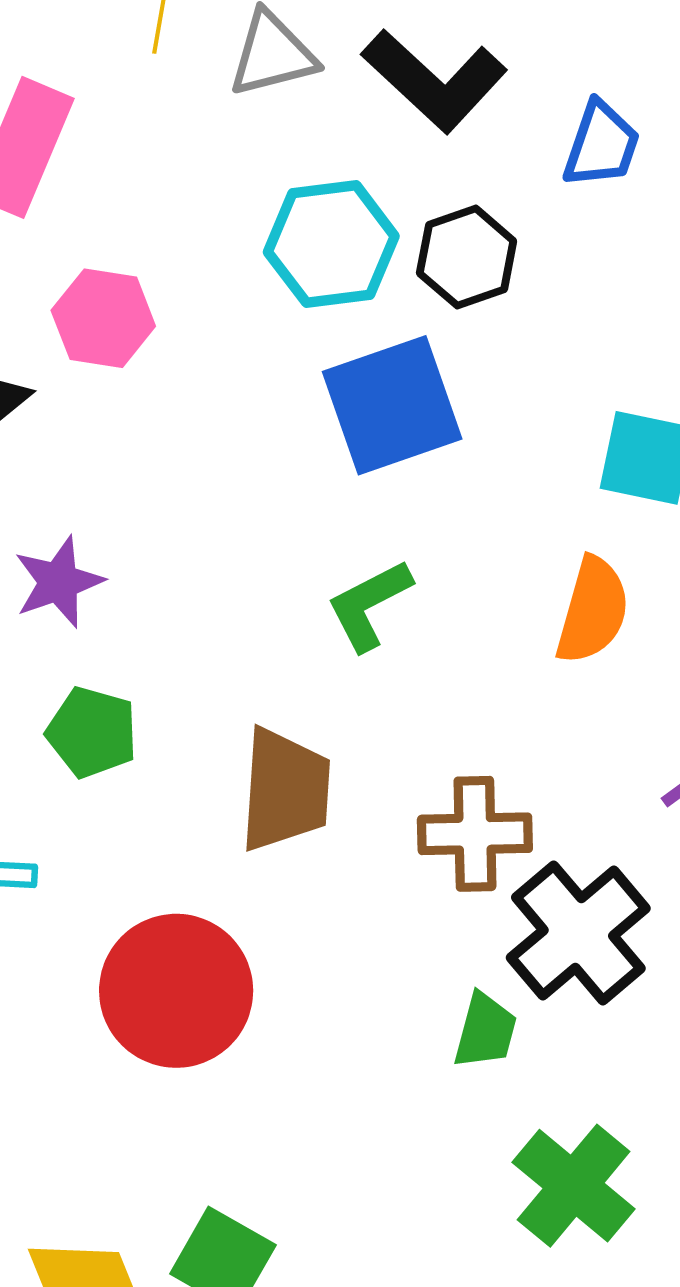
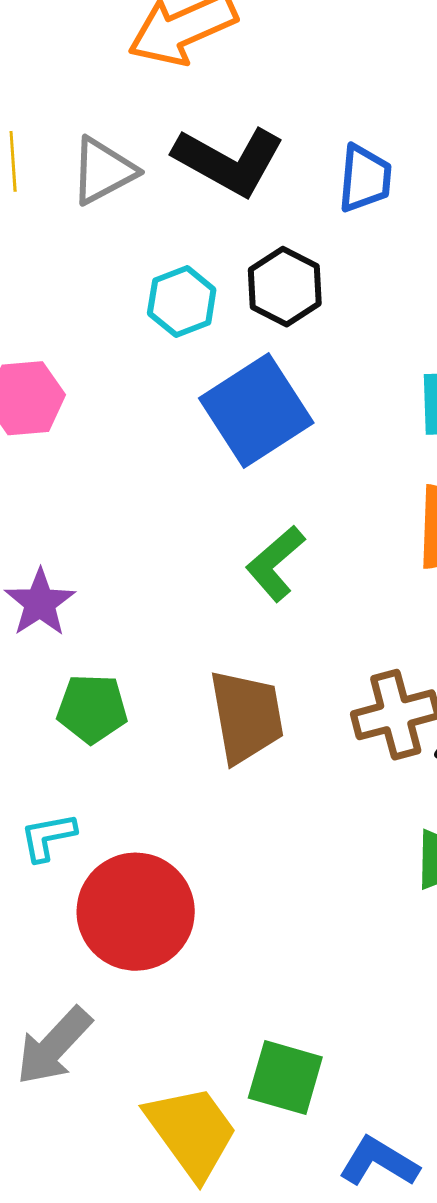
cyan hexagon: (331, 244) -> (182, 302), size x0.7
red circle: (176, 991) -> (136, 912), moved

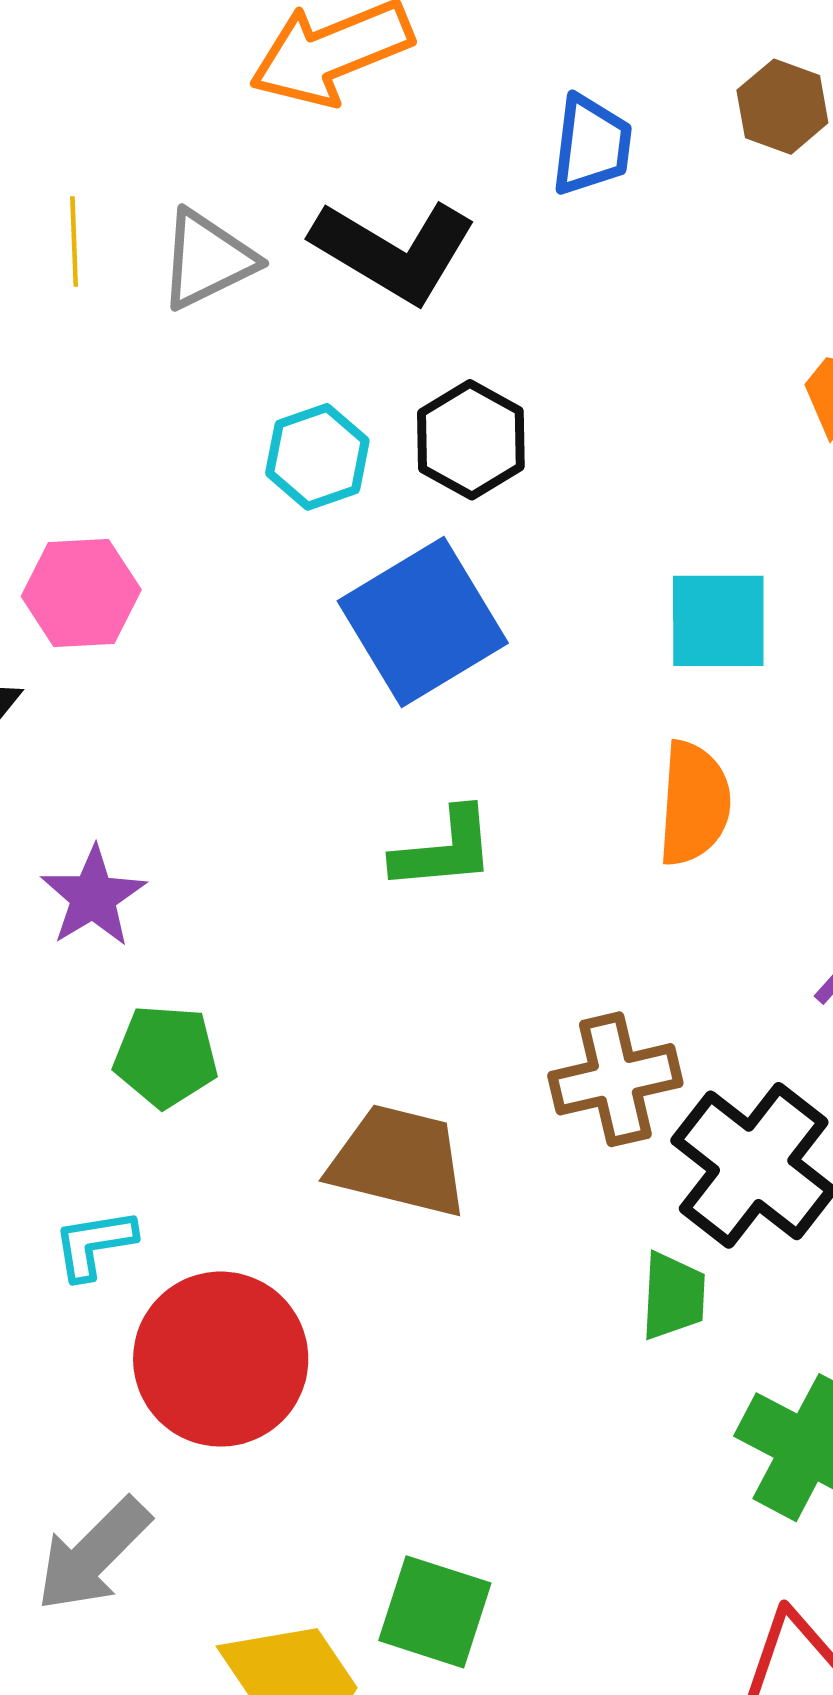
blue trapezoid: (365, 178) -> (592, 145), moved
green L-shape: (275, 563) -> (444, 850), turned -146
brown trapezoid: (246, 716) -> (399, 1161), moved, turned -68

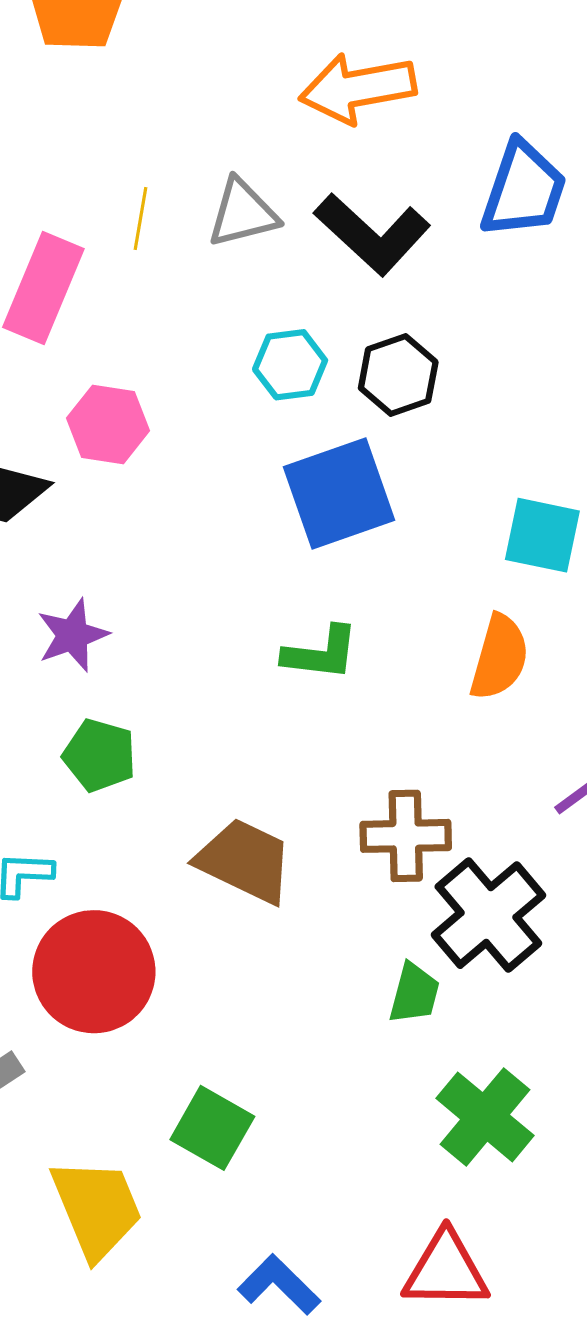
blue trapezoid: (592, 145) -> (524, 190), size x1.4
yellow line: (74, 241) -> (141, 219), moved
green square: (435, 1612) -> (212, 1128), moved

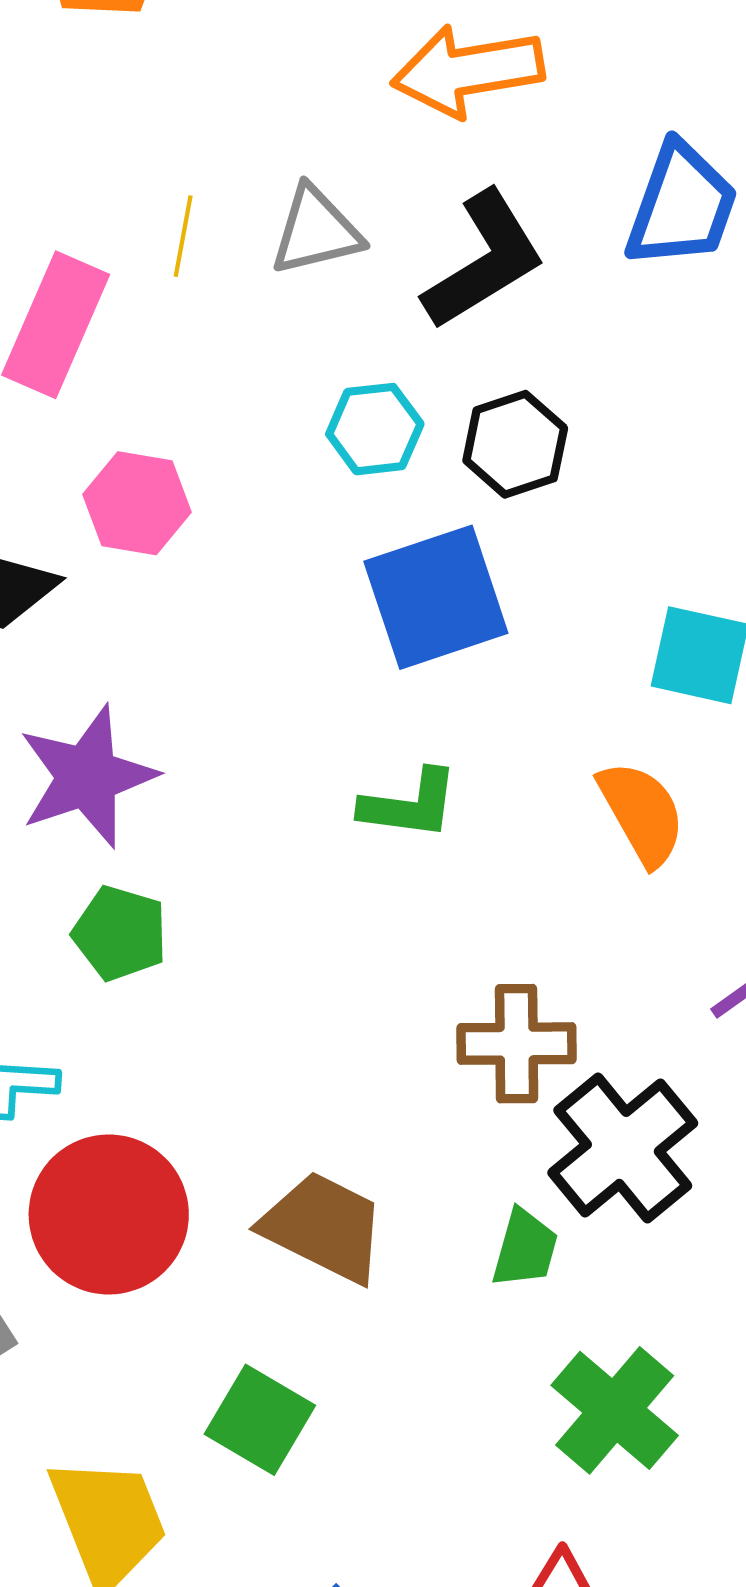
black L-shape: (372, 234) -> (484, 260), turned -75
purple star: (73, 635) -> (87, 777), size x1.5
orange semicircle: (499, 657) -> (642, 813), turned -46
brown trapezoid: (245, 861) -> (324, 1227), moved

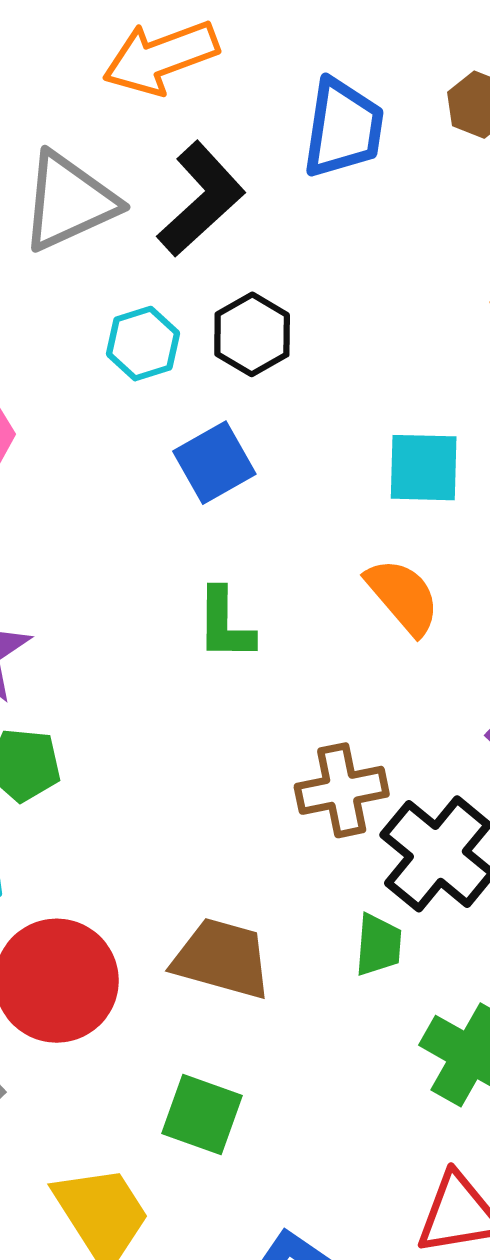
gray triangle: (316, 231) -> (69, 202), size x1.4
blue square: (436, 597) -> (214, 463), size x0.7
green L-shape: (410, 804) -> (225, 624), turned 94

